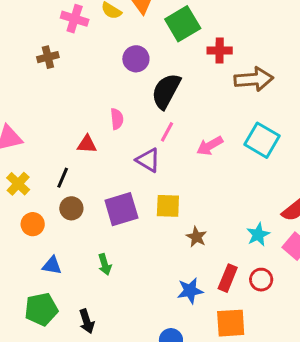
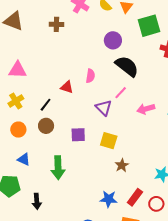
black semicircle: (166, 91) -> (127, 66), turned 85
purple square: (121, 209) -> (78, 135), size x0.7
green arrow: (105, 264) -> (58, 168), size x1.6

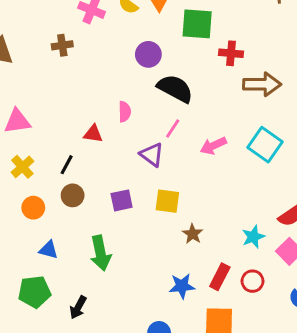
green square: (149, 26) -> (197, 24), turned 30
black arrow: (37, 201) -> (78, 307), turned 42

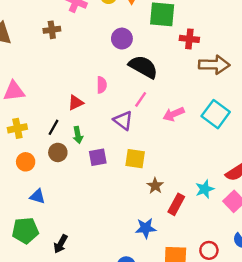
red triangle: (93, 134) -> (76, 103), turned -35
yellow cross: (22, 167) -> (17, 128), turned 30
green arrow: (100, 253) -> (78, 135), moved, size x0.6
red rectangle: (220, 277) -> (176, 204), moved
red circle: (252, 281) -> (209, 250), moved

